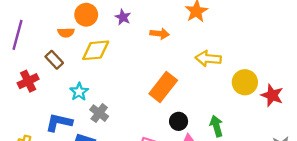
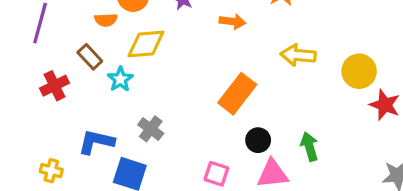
yellow circle: (245, 82) -> (359, 71), moved
cyan star: (79, 92) -> (120, 79), moved

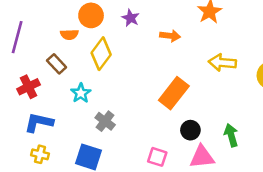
yellow diamond: (146, 44) -> (101, 54), turned -48
cyan star: (120, 79) -> (81, 93), moved
blue L-shape: (96, 142) -> (39, 122), moved
yellow cross: (51, 171) -> (40, 154), moved

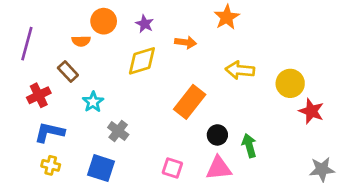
yellow diamond: (101, 54) -> (142, 61), moved, turned 36
black circle: (190, 130) -> (217, 135), moved

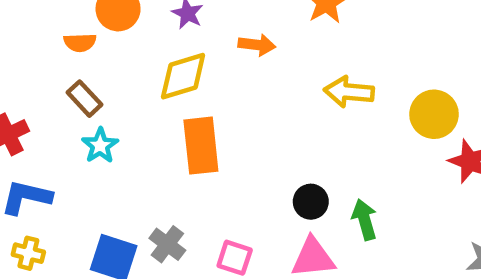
brown rectangle: (68, 71) -> (84, 99), moved
orange rectangle: (190, 102) -> (201, 146), moved, turned -44
gray cross: (118, 131) -> (167, 244), moved

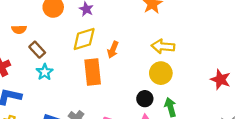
orange semicircle: (80, 43) -> (19, 29), moved
orange arrow: (257, 45) -> (113, 50), moved, turned 105
yellow circle: (434, 114) -> (161, 73), moved

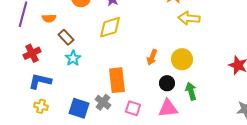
yellow arrow: (163, 46) -> (189, 18), moved
orange arrow: (113, 50) -> (152, 57), moved
orange rectangle: (93, 72) -> (117, 80), moved

